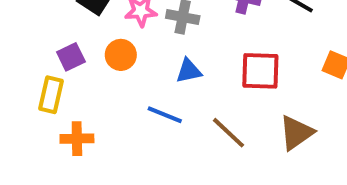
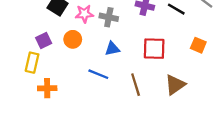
brown line: (229, 133) -> (136, 85), turned 30

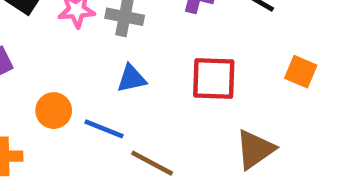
orange circle: (73, 39) -> (54, 111), moved
brown line: (136, 85) -> (152, 163), moved, turned -45

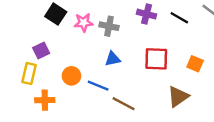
orange square: (301, 72) -> (195, 64), moved

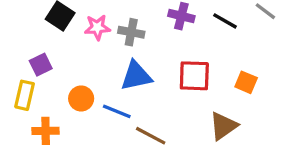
blue triangle: (113, 59) -> (136, 76), size x1.5

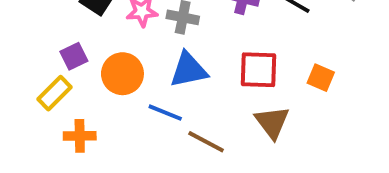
yellow rectangle: (25, 95) -> (54, 93), turned 32
orange circle: (81, 98) -> (122, 74), moved, size x1.4
brown triangle: (223, 126) -> (272, 122), moved, turned -32

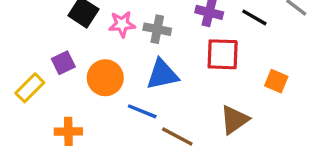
red square: (259, 70) -> (223, 54), moved
yellow rectangle: (54, 93) -> (30, 88), moved
brown triangle: (272, 122) -> (234, 120), turned 32

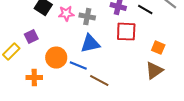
orange circle: (105, 78) -> (56, 58), moved
brown triangle: (234, 120) -> (154, 71), moved

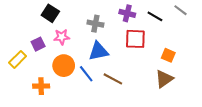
pink star: (66, 14) -> (62, 37), moved
blue line: (78, 66) -> (86, 74), turned 30
brown line: (99, 81) -> (113, 79), moved

